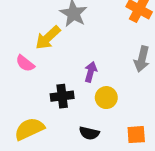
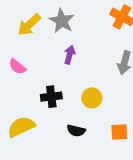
yellow arrow: (48, 38) -> (29, 25), moved
purple arrow: (91, 72) -> (70, 55), moved

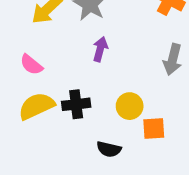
yellow semicircle: (21, 127) -> (36, 106), moved
orange square: (119, 132) -> (154, 128), moved

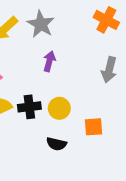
yellow circle: (130, 106) -> (59, 108), moved

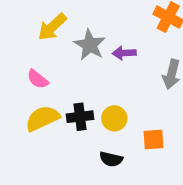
gray star: (41, 24) -> (90, 45), moved
purple arrow: (49, 61) -> (124, 53), moved, turned -108

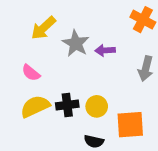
orange square: (154, 140) -> (130, 125), size x1.5

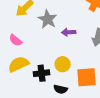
purple arrow: (105, 50) -> (69, 32), moved
black cross: (67, 105) -> (42, 73), moved

